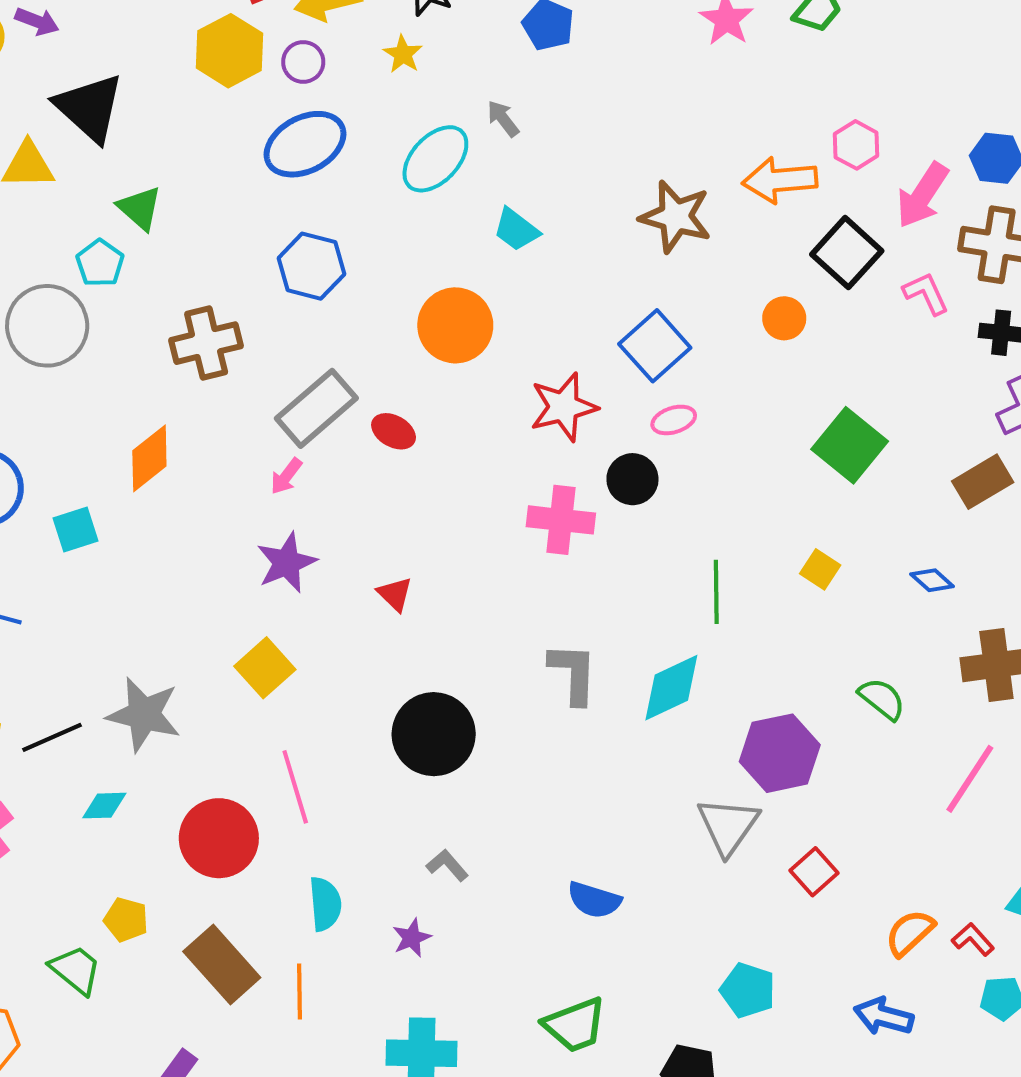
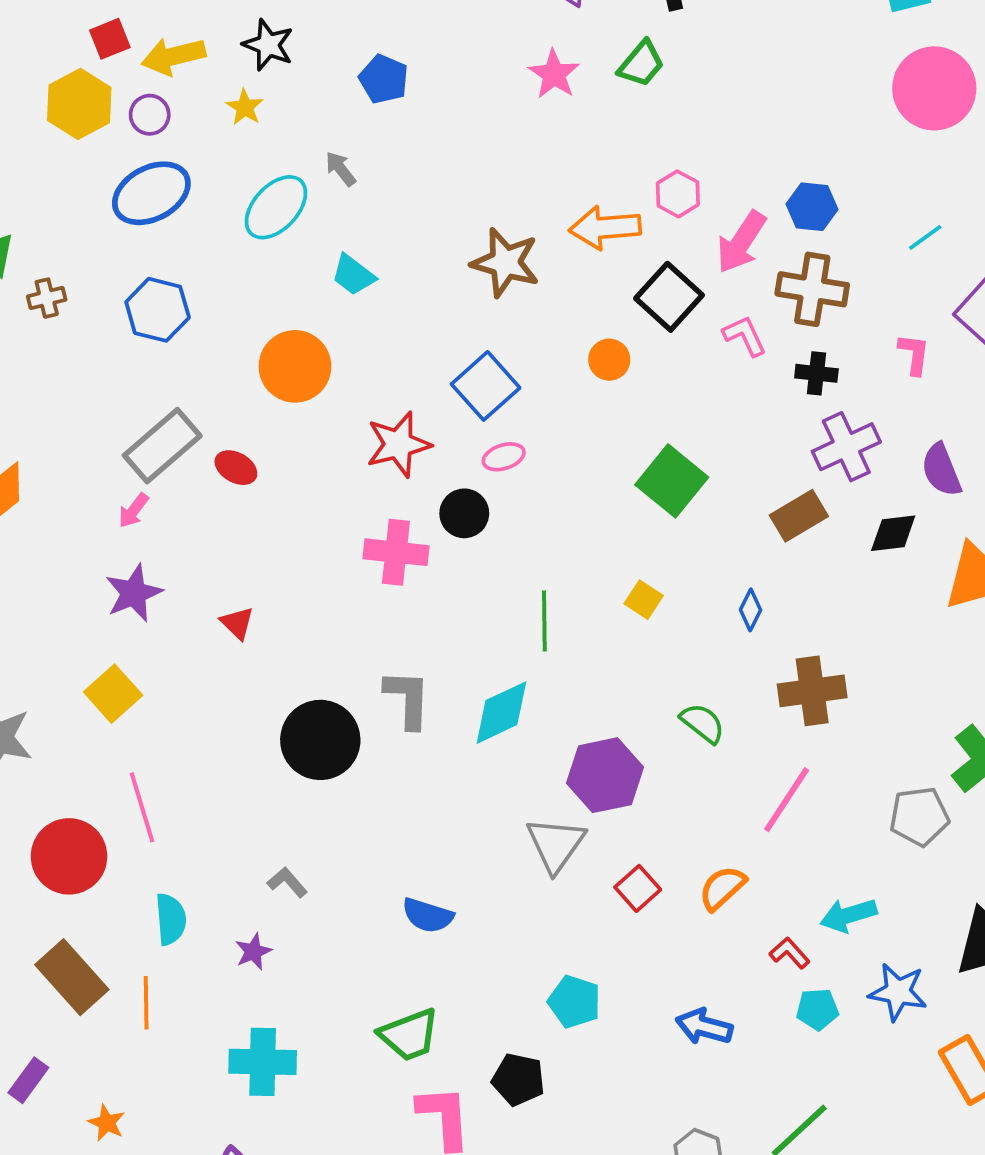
brown cross: (206, 343) -> (47, 298), moved, size x0.6
blue diamond: (932, 580) -> (751, 610), turned 75
black circle: (434, 734) -> (320, 740), moved
orange semicircle: (910, 933) -> (722, 888), moved

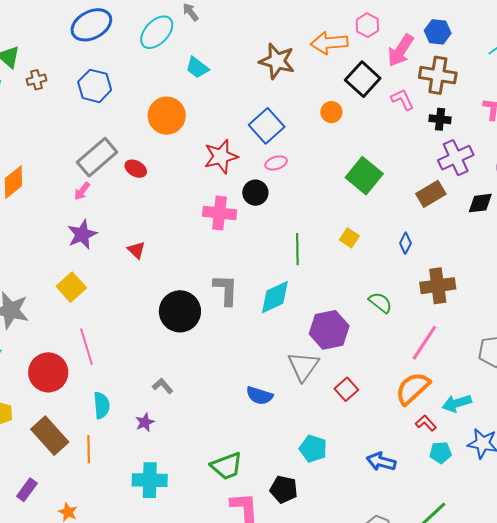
orange semicircle: (722, 888) -> (413, 388), moved, size x1.4
blue semicircle: (428, 915) -> (259, 396), moved

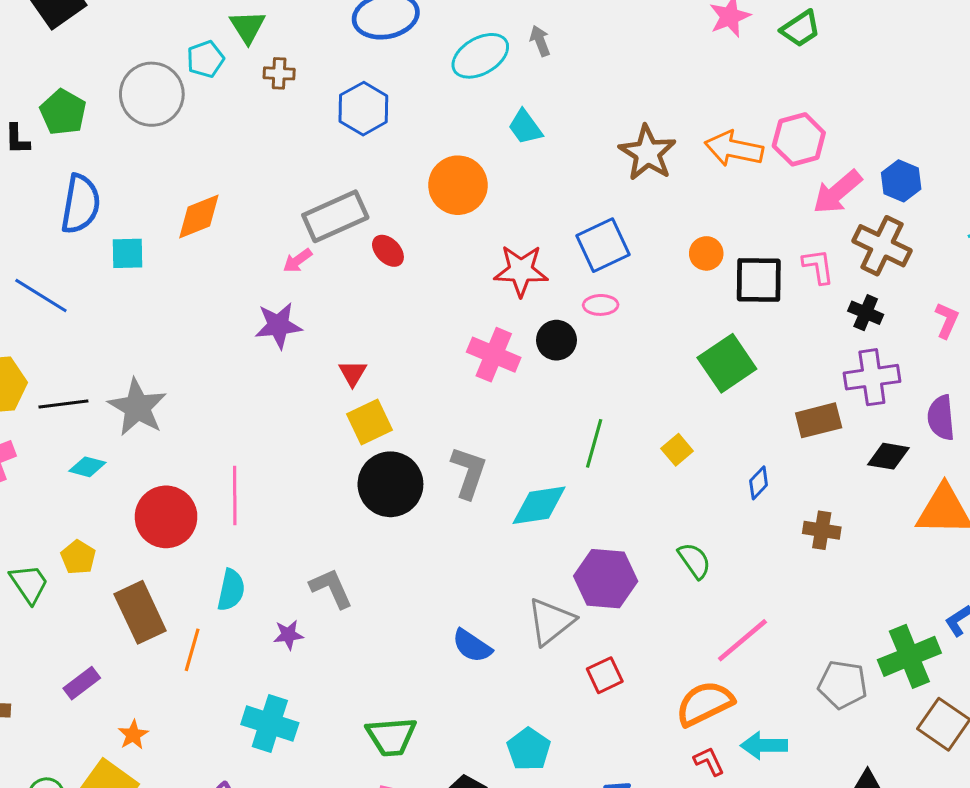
pink hexagon: (367, 25) -> (799, 139), size x1.4
black square: (363, 79) -> (759, 280), moved, turned 32
brown cross: (438, 286) -> (822, 530), moved, size x0.7
yellow square: (71, 287) -> (369, 422), moved
gray L-shape: (163, 386) -> (331, 588), size x1.4

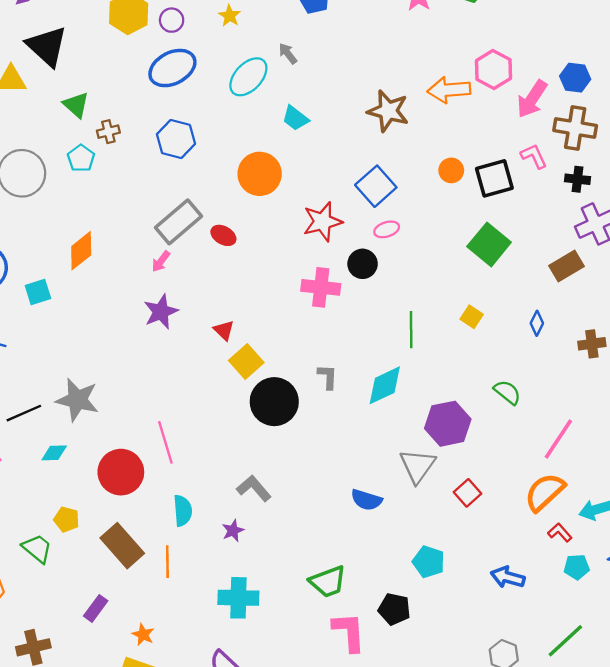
cyan pentagon: (205, 59) -> (81, 158), moved
gray L-shape: (469, 472) -> (328, 377), size x0.7

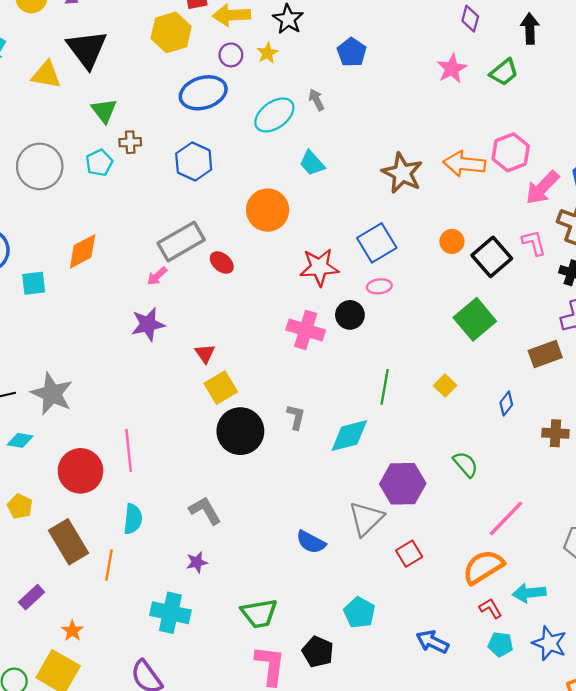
purple circle: (172, 20) -> (231, 55), moved
black square: (494, 178) -> (492, 257), turned -36
purple star: (233, 531) -> (197, 562), moved

